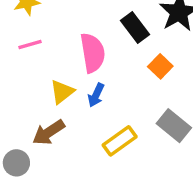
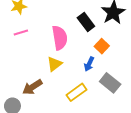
yellow triangle: (62, 92) -> (54, 64), moved
blue arrow: (96, 95) -> (89, 64), moved

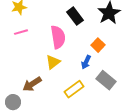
black rectangle: (86, 22) -> (75, 16), moved

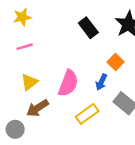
pink semicircle: (58, 37) -> (68, 83), moved, turned 30
yellow triangle: (53, 62) -> (29, 82), moved

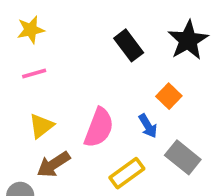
blue arrow: (101, 82) -> (148, 126), turned -56

